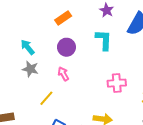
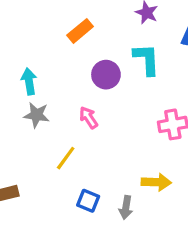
cyan arrow: (28, 47) -> (29, 81), turned 35
purple circle: (66, 47) -> (106, 75), moved

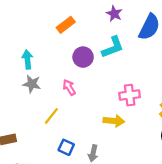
cyan L-shape: (146, 59) -> (113, 47), turned 70
yellow arrow: (156, 182) -> (114, 121), moved

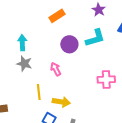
yellow line: (51, 116) -> (39, 92), turned -49
yellow arrow: (114, 121) -> (61, 102), moved

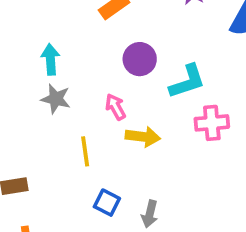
cyan L-shape: (95, 38) -> (187, 81), moved
yellow arrow: (61, 102) -> (143, 137), moved

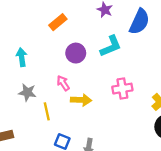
cyan L-shape: (187, 81) -> (111, 46), moved
gray star: (56, 99) -> (27, 92), moved

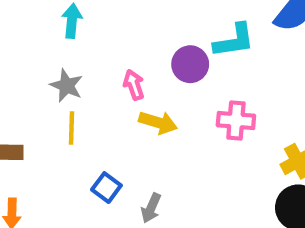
purple circle: (76, 53) -> (190, 64), moved
yellow line: (47, 111) -> (71, 128), moved

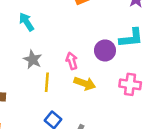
cyan arrow: (72, 21) -> (26, 22), moved, turned -42
yellow line: (71, 128) -> (47, 82), moved

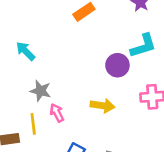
pink arrow: (72, 61) -> (57, 113), moved
yellow line: (47, 82) -> (33, 124), moved

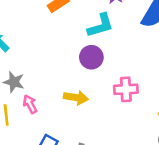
cyan L-shape: (143, 46) -> (100, 25), moved

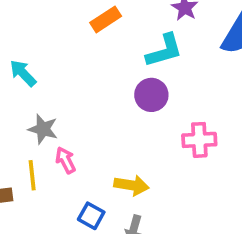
yellow arrow: (76, 98) -> (131, 185), moved

